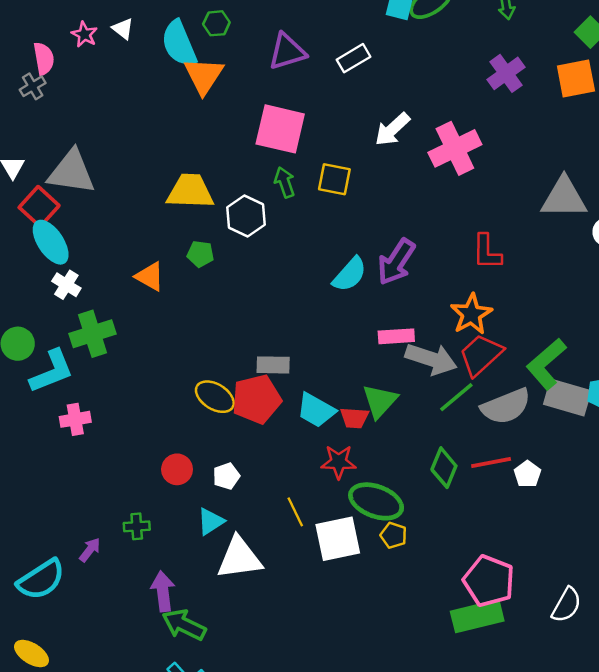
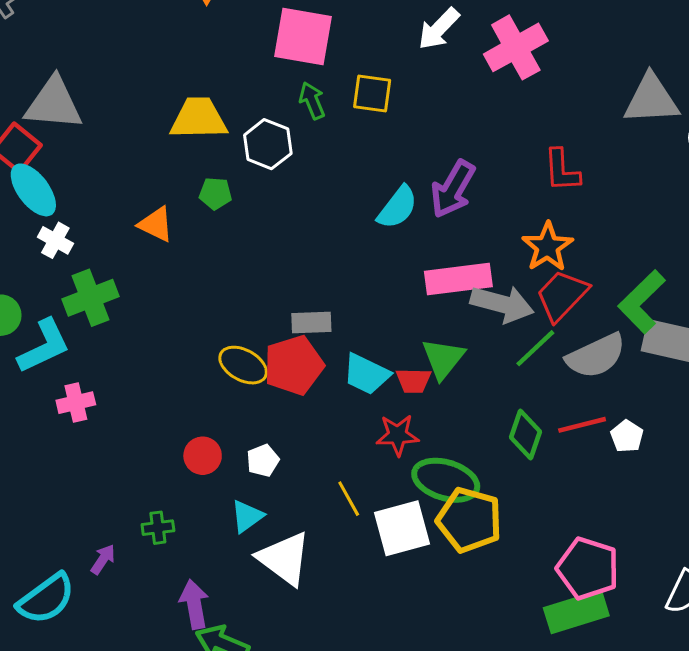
pink rectangle: (396, 336) -> (458, 279), size x1.5
yellow pentagon: (394, 535) -> (469, 520), size x2.0
white triangle: (239, 558) -> (284, 559), turned 48

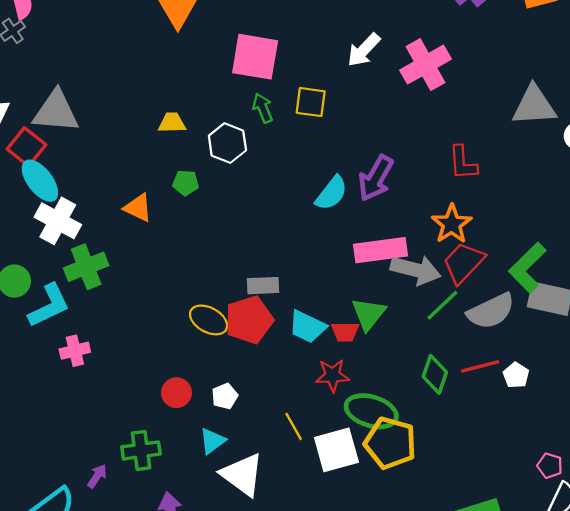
yellow trapezoid: (199, 118) -> (172, 123), size x0.6
white cross: (55, 240) -> (58, 221), size x1.6
green cross: (158, 528) -> (141, 450), size x1.5
pink pentagon: (588, 568) -> (550, 466), moved, size x0.5

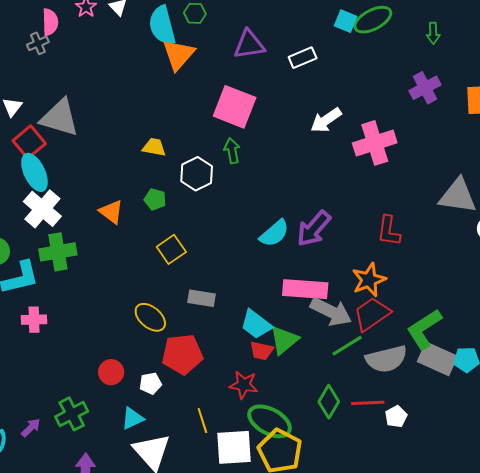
yellow square: (311, 102) -> (171, 249), moved, turned 36
red pentagon: (249, 320) -> (182, 354), moved
cyan trapezoid: (307, 327) -> (256, 324), moved
green cross: (141, 450) -> (72, 414), turned -32

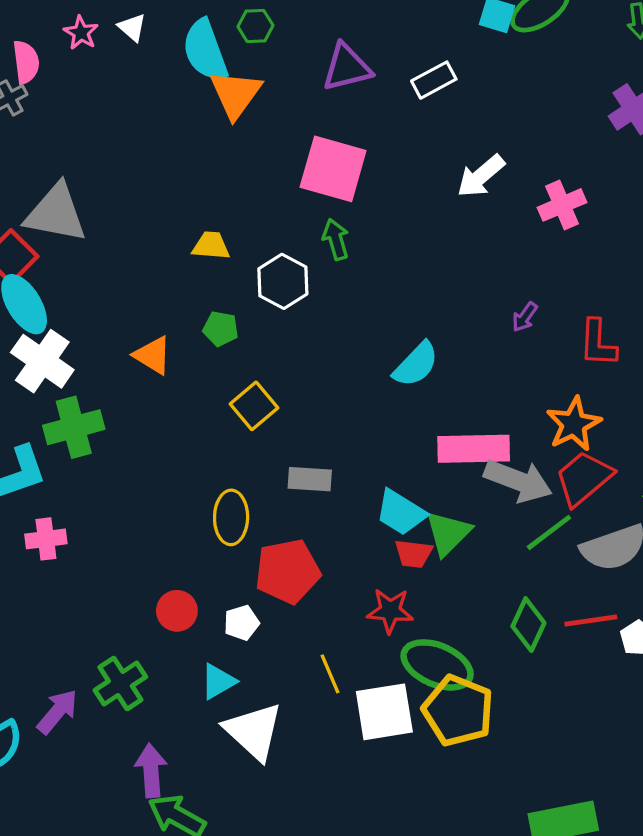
pink cross: (375, 143) -> (562, 205), size x0.7
purple arrow: (314, 229) -> (525, 317), moved, size x0.5
yellow ellipse: (150, 317) -> (231, 517), turned 56
purple arrow: (31, 428) -> (57, 712), size x1.4

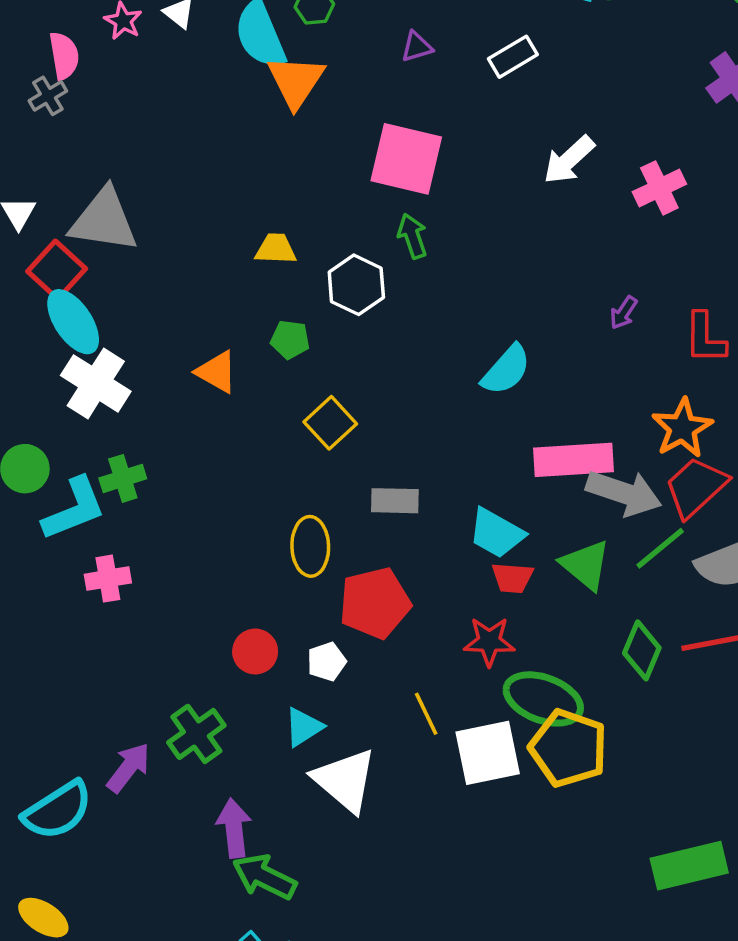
purple triangle: (347, 67) -> (417, 47), size x0.6
green cross: (74, 427) -> (123, 478), moved, size x0.7
green triangle: (448, 533) -> (586, 565), moved, turned -33

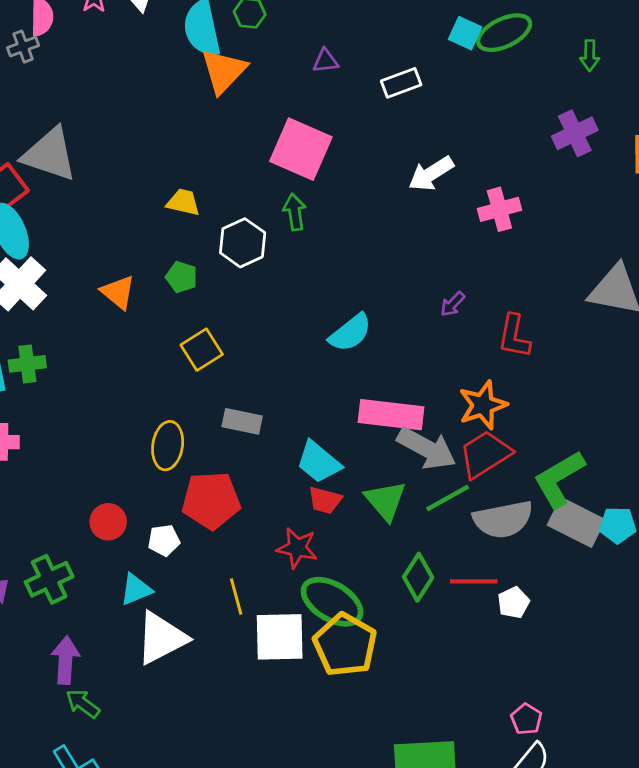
white triangle: (345, 780) -> (161, 638), turned 42
green arrow: (264, 877) -> (83, 704), size x0.7

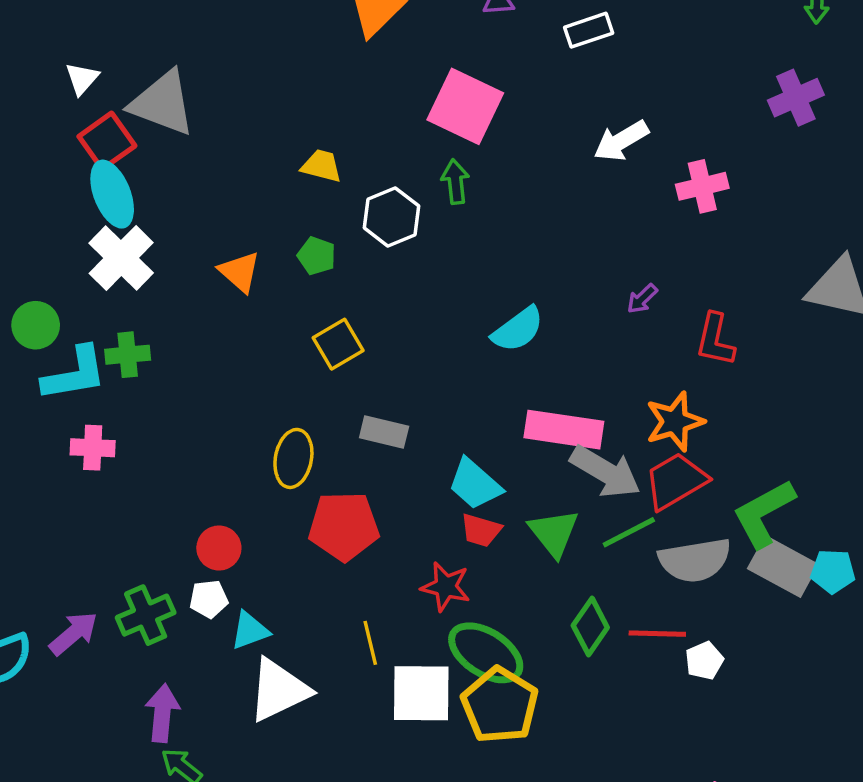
white pentagon: (164, 540) -> (209, 599), moved

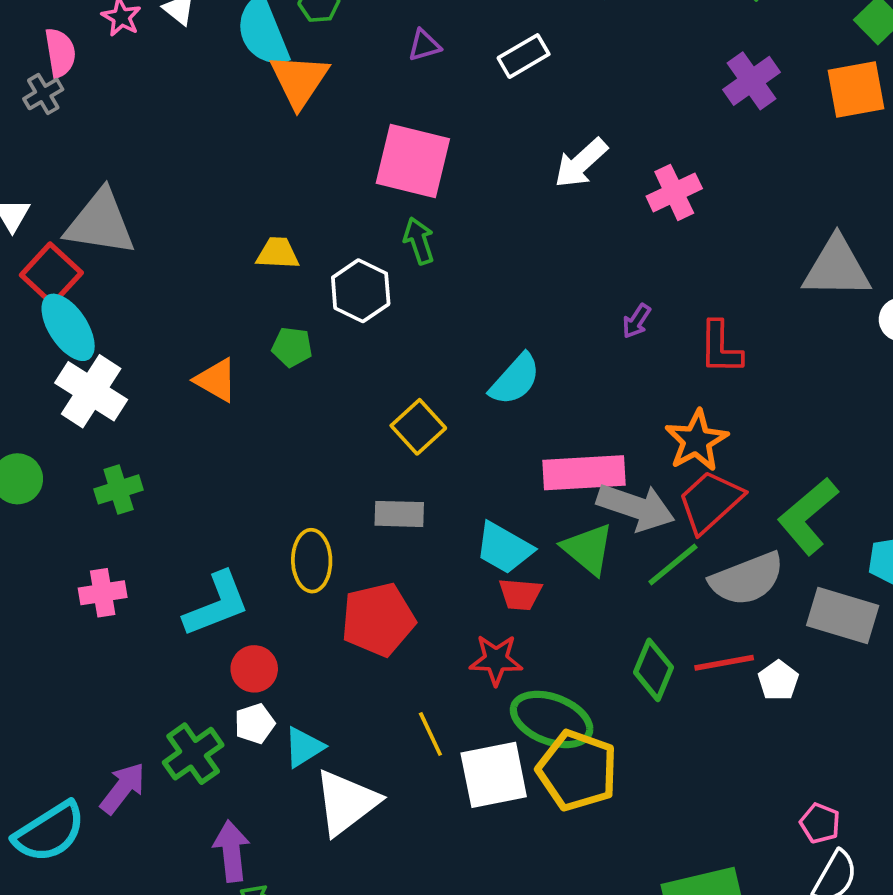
yellow square: (338, 344) -> (418, 427), moved
cyan L-shape: (75, 374) -> (217, 604), moved
green triangle: (554, 533) -> (588, 549), moved
gray rectangle: (783, 566) -> (843, 616), moved

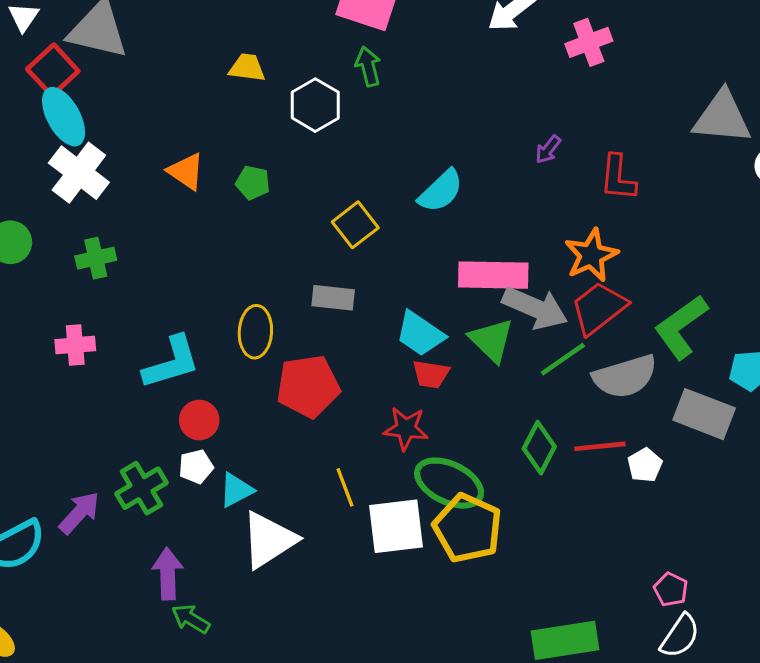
green pentagon: (292, 347) -> (253, 183), moved

